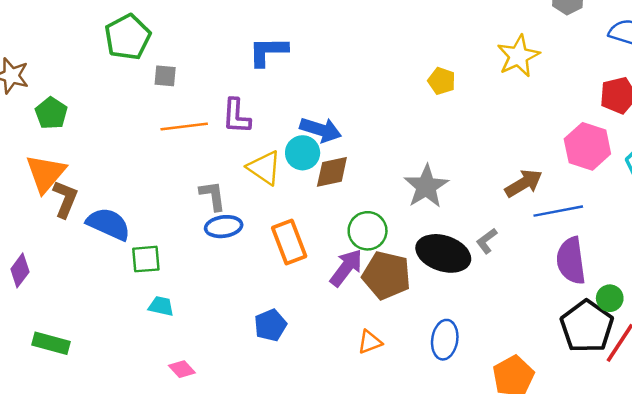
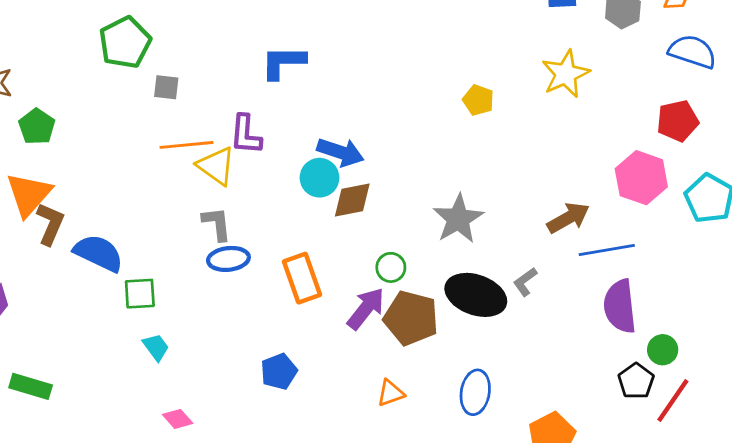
yellow triangle: (264, 168) -> (216, 166), moved
green circle: (368, 231) -> (391, 267), size x0.7
cyan trapezoid: (161, 306) -> (156, 347), turned 40
black pentagon: (587, 326) -> (636, 381), size x0.6

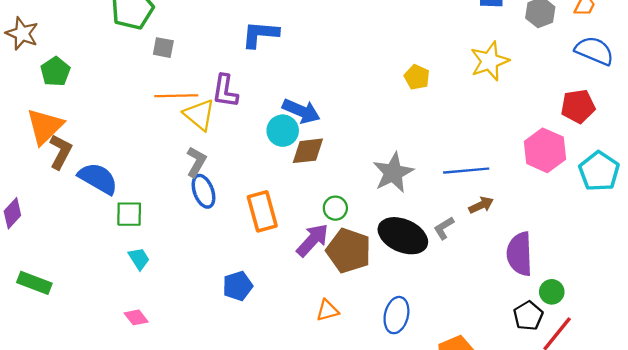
brown arrow: (568, 218) -> (481, 205), moved, size x0.7
gray L-shape: (217, 224) -> (196, 162), turned 32
blue line: (607, 250) -> (466, 171), moved
blue ellipse: (228, 259) -> (203, 191), turned 72
pink diamond: (178, 419) -> (136, 317), moved

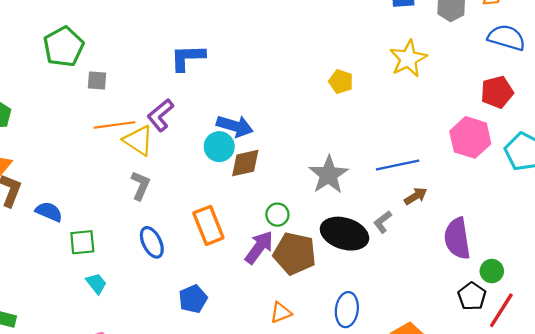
purple L-shape: (225, 91) -> (160, 115), turned 48
blue semicircle: (98, 178) -> (49, 212), size x0.7
blue ellipse: (203, 191) -> (152, 242), moved

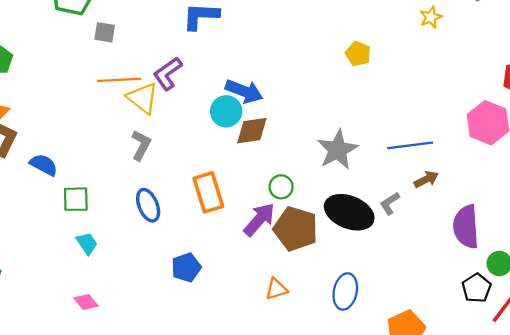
yellow star: (408, 59) -> (431, 17), moved, size x0.6

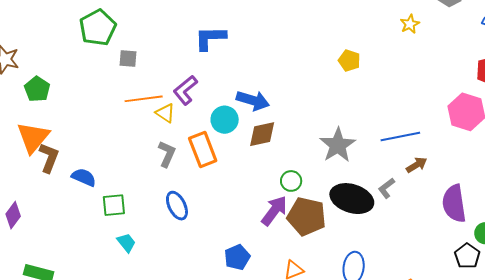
yellow triangle: (143, 98) -> (165, 113), size x0.7
cyan circle: (226, 111) -> (225, 120), moved
orange rectangle: (208, 192) -> (203, 150), moved
blue pentagon: (186, 268) -> (237, 257), moved

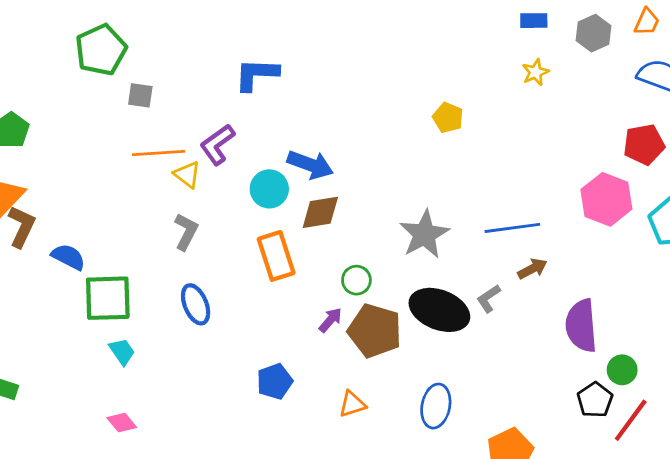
orange rectangle: (203, 150) -> (276, 256), moved
green square: (114, 205) -> (108, 298), size x1.5
purple arrow: (274, 211) -> (330, 320), size x0.6

